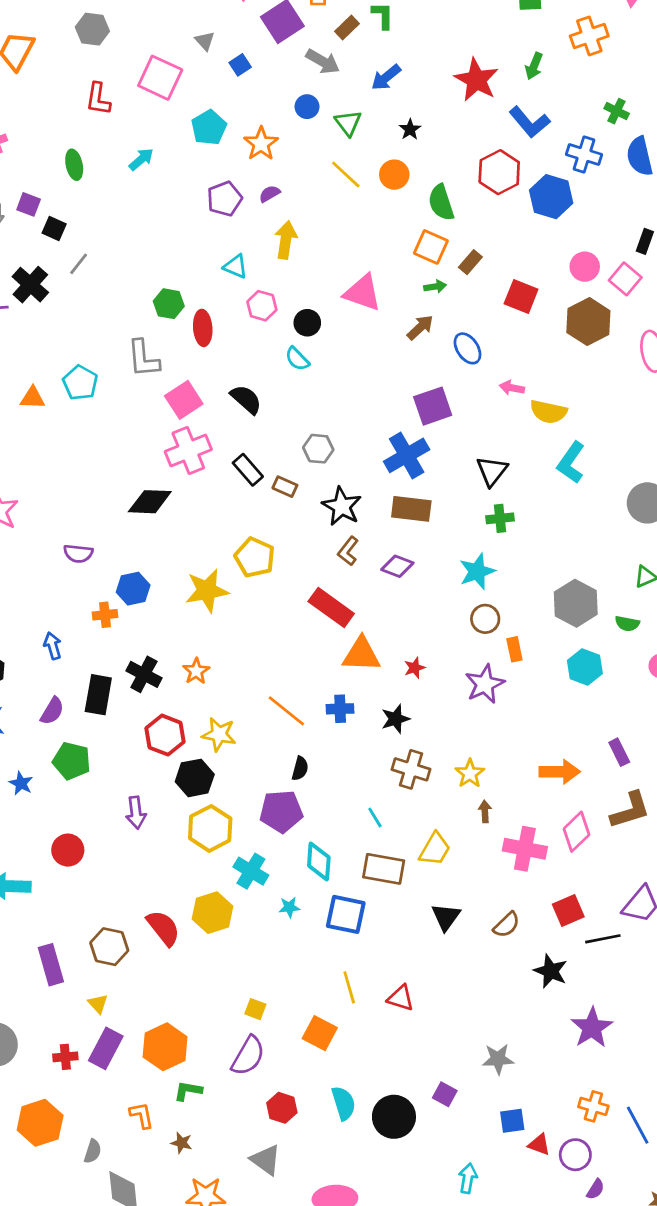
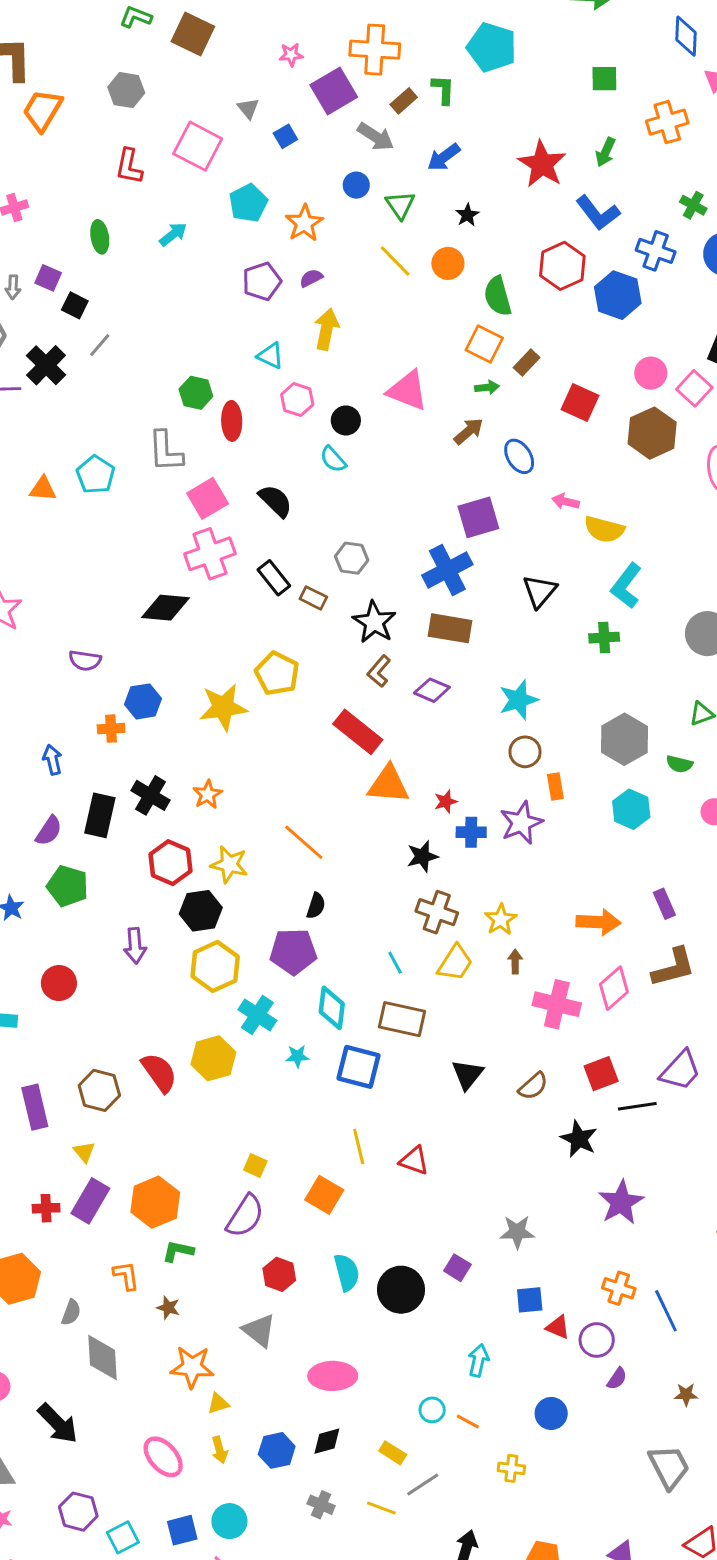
green cross: (500, 518) -> (604, 638), moved
blue cross: (340, 709) -> (471, 832), moved
yellow trapezoid: (435, 849) -> (455, 963), moved

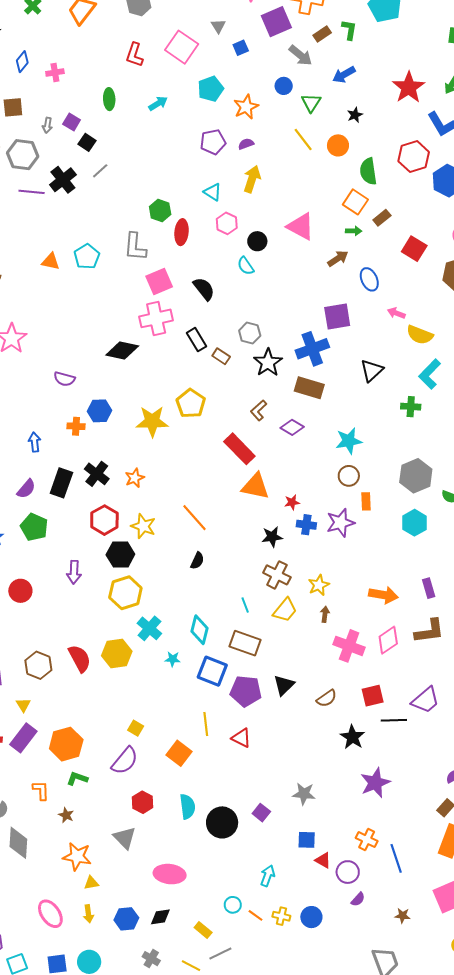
black star: (374, 622) -> (268, 363), moved
purple pentagon: (293, 951) -> (246, 691), moved
yellow cross: (511, 1468) -> (281, 916), moved

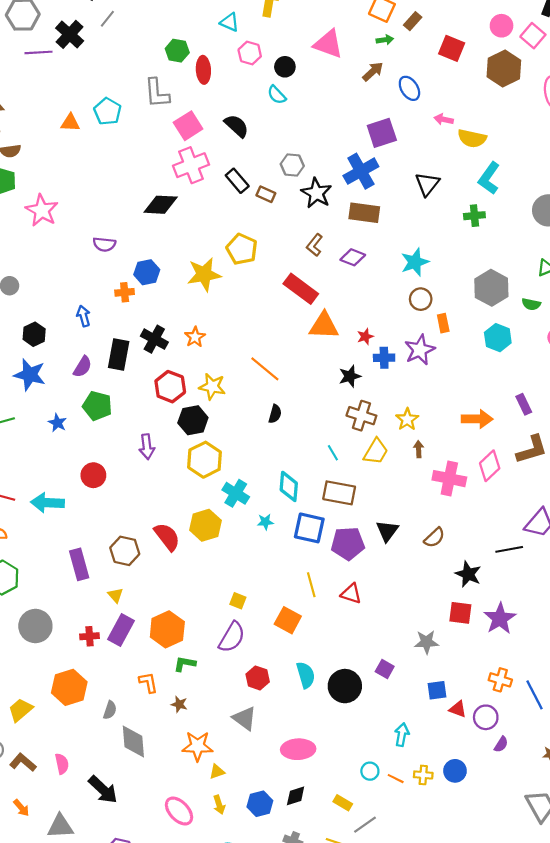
red square: (373, 696) -> (460, 613), moved, turned 30

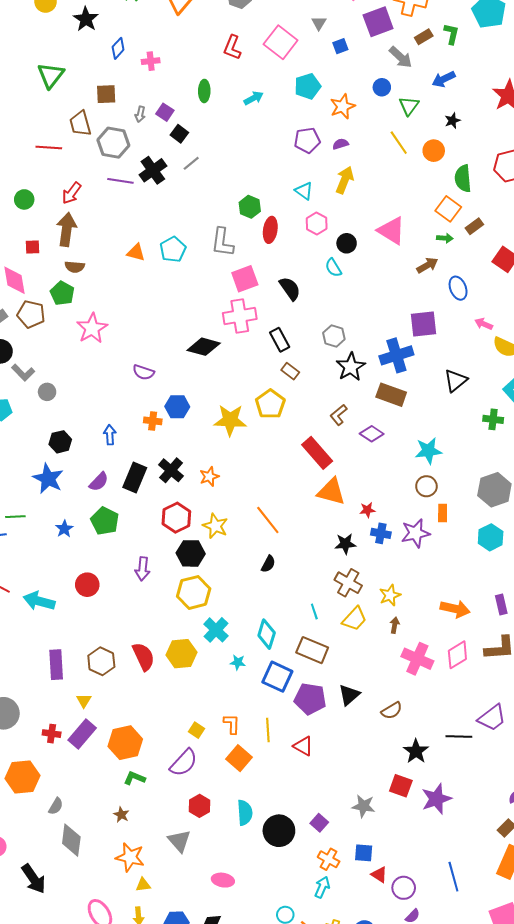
brown rectangle: (266, 194) -> (290, 371), moved
orange cross: (500, 680) -> (329, 859), moved
orange L-shape: (148, 682) -> (232, 724), moved
pink ellipse: (298, 749) -> (223, 880), size x0.7

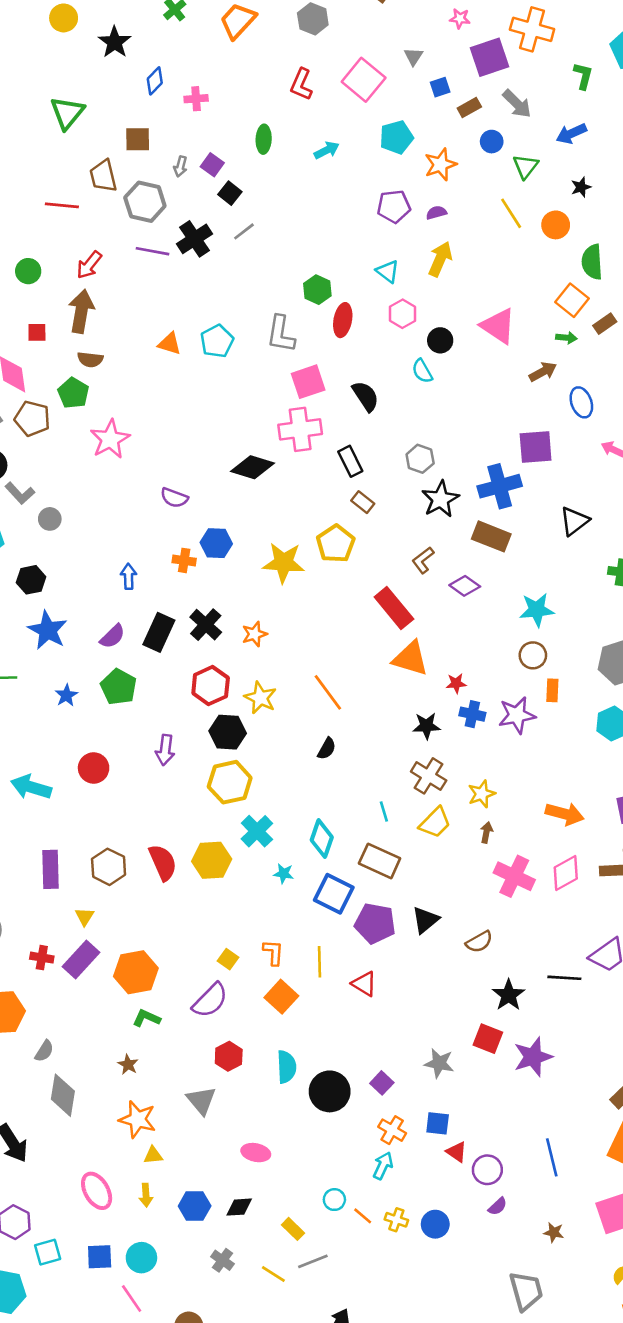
brown rectangle: (424, 37) -> (469, 107), moved
black hexagon: (60, 442) -> (31, 580), moved

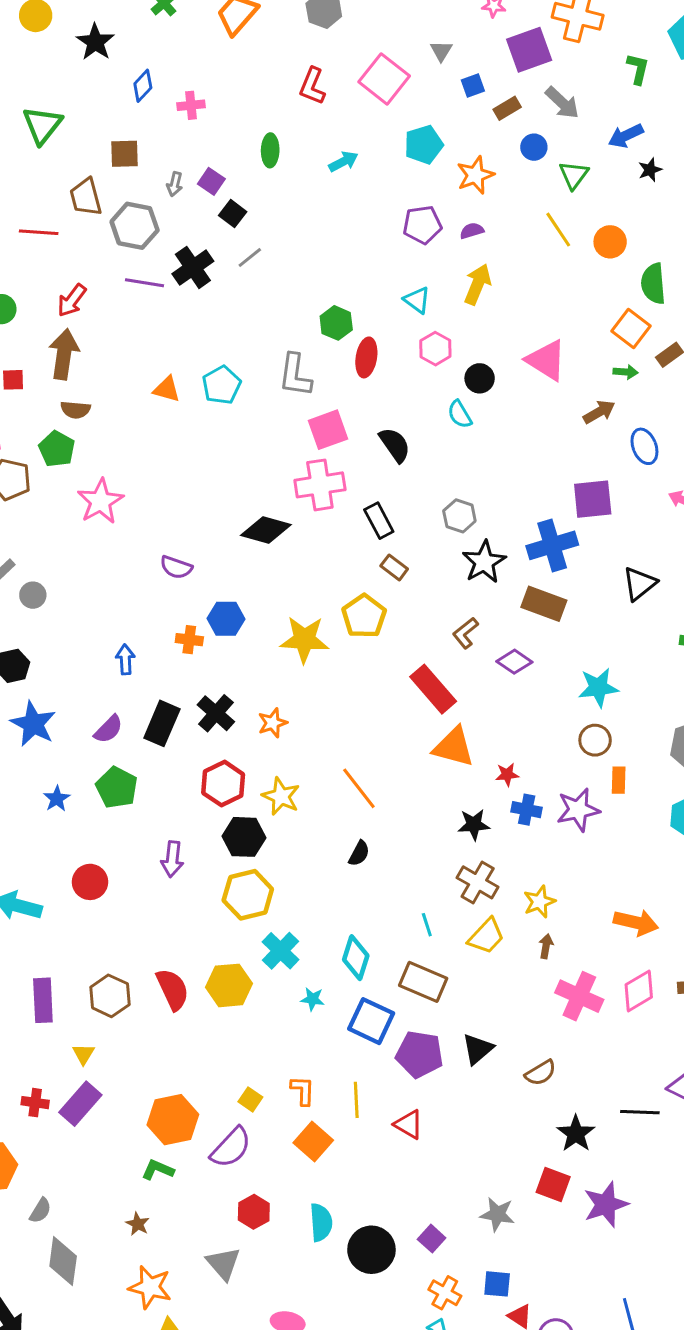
black star: (581, 187) -> (650, 170), moved
orange hexagon: (136, 972) -> (173, 1120), moved

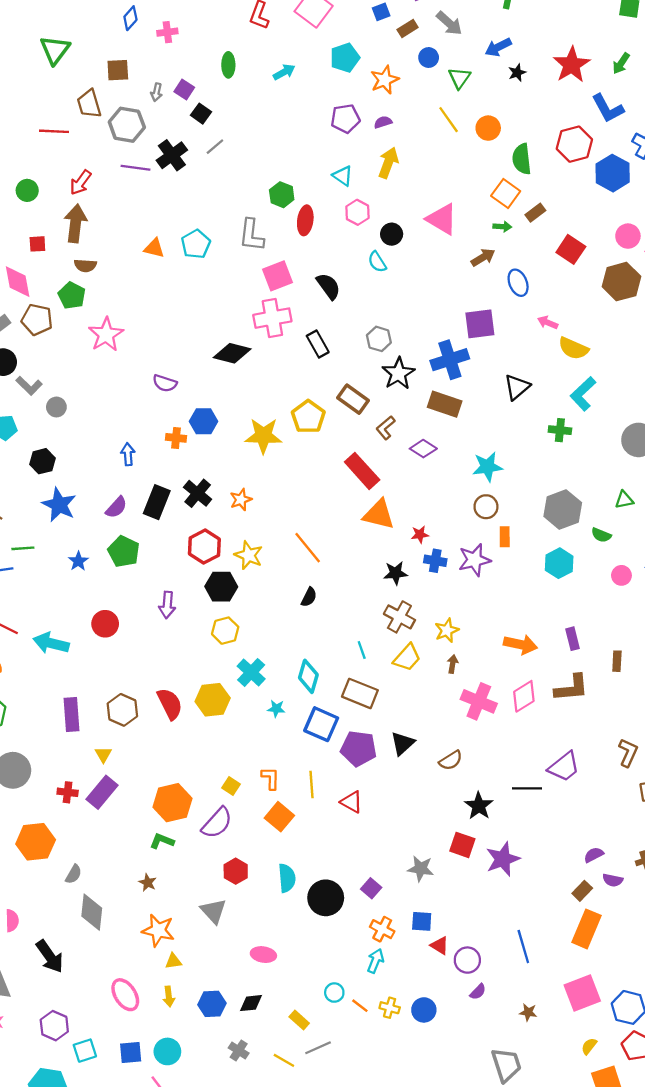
brown rectangle: (394, 567) -> (353, 399), moved, size x1.5
yellow hexagon: (248, 895) -> (225, 631), size x0.7

